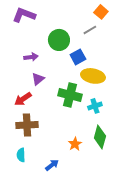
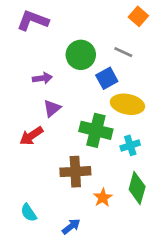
gray line: (90, 30) -> (123, 52), moved, turned 56
brown cross: (27, 125) -> (75, 172), moved
cyan semicircle: (21, 155) -> (29, 213), turned -32

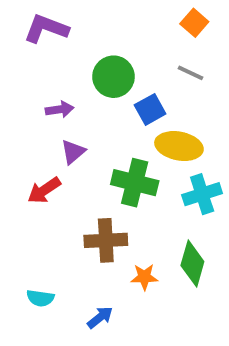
gray line: (123, 52) -> (191, 73), moved
cyan cross: (130, 145) -> (202, 194), moved, size x1.4
orange star: (103, 198) -> (144, 277), turned 30
cyan semicircle: (29, 213) -> (40, 298), turned -48

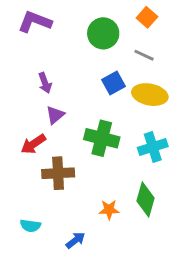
green circle: (113, 77) -> (103, 33), moved
purple arrow: (60, 109) -> (45, 83), turned 78
yellow ellipse: (179, 146) -> (150, 95), moved
brown cross: (106, 240) -> (58, 173), moved

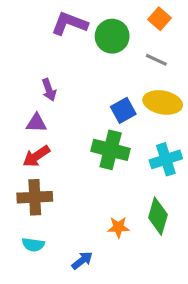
purple L-shape: (35, 22) -> (69, 24), moved
blue square: (113, 83) -> (123, 110), moved
purple triangle: (55, 115) -> (36, 123), moved, turned 42
brown cross: (58, 173) -> (35, 197), moved

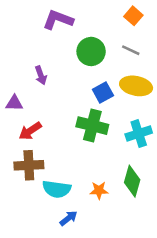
green circle: (112, 36) -> (91, 51), moved
purple triangle: (36, 123) -> (14, 103), moved
cyan semicircle: (33, 245) -> (57, 189), moved, size x1.5

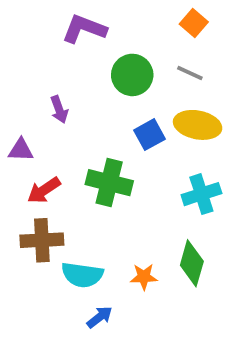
green cross: (92, 126) -> (109, 183), moved

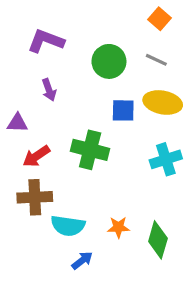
purple L-shape: (84, 29) -> (46, 41), moved
blue square: (150, 135) -> (123, 110), turned 30
green diamond: (192, 263) -> (158, 240), moved

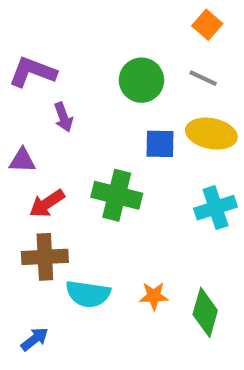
purple L-shape: (46, 41) -> (33, 72), moved
blue arrow: (82, 260) -> (35, 339), moved

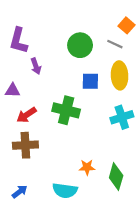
orange square: (207, 25) -> (127, 25), moved
purple L-shape: (33, 72) -> (18, 41), turned -96
yellow ellipse: (211, 134) -> (120, 75), turned 76
cyan semicircle: (88, 294) -> (65, 190), moved

